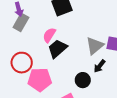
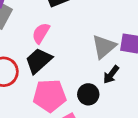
black trapezoid: (58, 49) -> (38, 61), moved
pink pentagon: (40, 80) -> (50, 96), moved

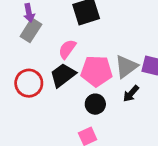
black circle: (88, 94) -> (95, 104), moved
pink pentagon: (50, 96) -> (96, 71), moved

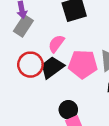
red circle: (29, 83) -> (30, 65), moved
black circle: (95, 104) -> (68, 110), moved

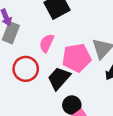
black trapezoid: (52, 67) -> (59, 78), moved

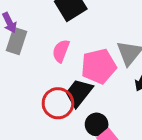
red circle: (26, 69) -> (58, 103), moved

